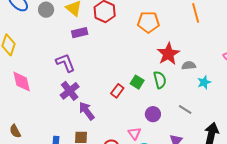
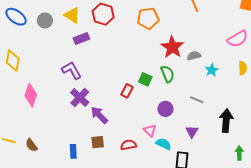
pink diamond: (22, 82) -> (31, 95), turned 40

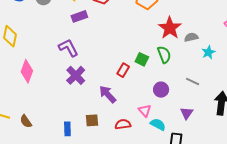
purple arrow: (99, 115) -> (108, 94), moved

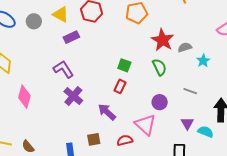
green square: (142, 59) -> (124, 65), moved
pink triangle: (145, 111) -> (145, 125), size x1.6
cyan semicircle: (158, 124) -> (206, 132), moved

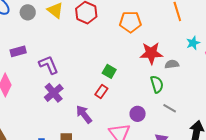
purple rectangle: (71, 37) -> (18, 51), moved
red star: (163, 40) -> (151, 53), turned 30
cyan star: (203, 61) -> (193, 43), moved
green semicircle: (159, 67) -> (157, 84), moved

